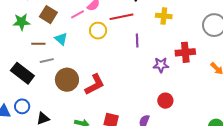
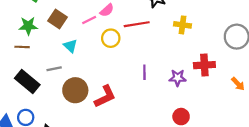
purple line: (137, 40) -> (144, 72), moved
brown line: (38, 44) -> (22, 47), moved

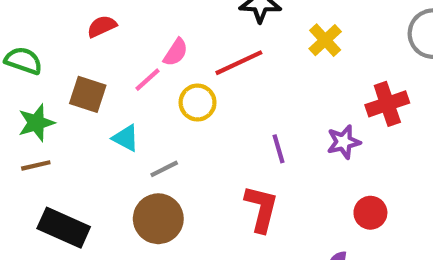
yellow cross: (183, 25) -> (325, 40), turned -35
gray line: (54, 69) -> (164, 169), moved
red L-shape: (105, 96) -> (261, 209), moved, turned -35

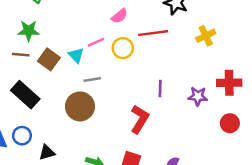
pink line: (147, 80) -> (96, 42), moved
brown square: (88, 94) -> (49, 59), moved
red circle: (370, 213) -> (230, 123), moved

